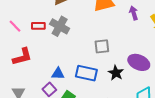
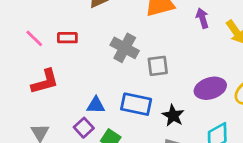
gray cross: (60, 26) -> (125, 48), moved
purple ellipse: (139, 62) -> (210, 88), turned -40
black star: (116, 73) -> (173, 116), moved

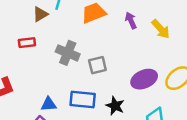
red rectangle: (67, 38) -> (27, 43), moved

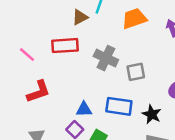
red rectangle: (27, 43) -> (65, 46), size x1.5

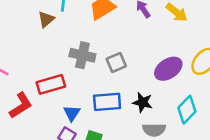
red rectangle: (65, 46) -> (51, 84), moved
blue triangle: (84, 109) -> (72, 113), turned -42

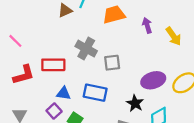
black star: (143, 102) -> (135, 103), moved
blue triangle: (72, 113) -> (64, 93), turned 48

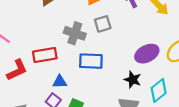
gray square: (112, 63) -> (103, 24), moved
blue rectangle: (95, 93) -> (91, 61), moved

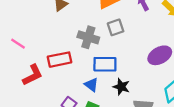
black star: (133, 80) -> (121, 87), moved
blue triangle: (60, 82) -> (91, 85), moved, turned 40

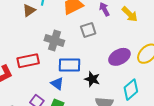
gray square: (116, 27) -> (88, 30), moved
black star: (121, 87) -> (92, 79), moved

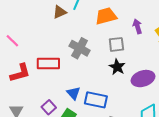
blue rectangle: (70, 65) -> (96, 100), moved
black star: (92, 79) -> (117, 67), moved

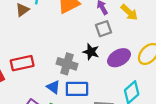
gray square: (116, 44) -> (103, 29), moved
gray cross: (80, 48) -> (67, 64), moved

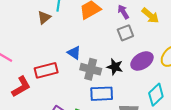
black star: (91, 52) -> (115, 67), moved
blue triangle: (53, 87) -> (74, 53), moved

